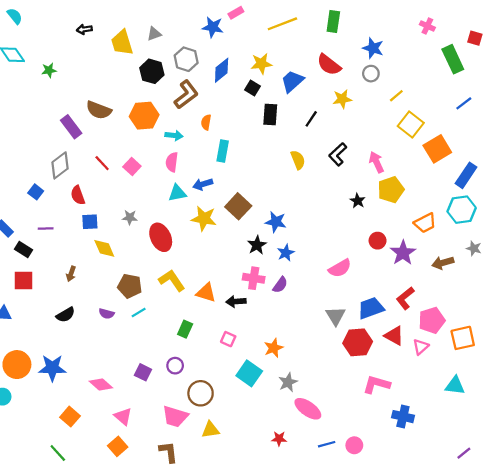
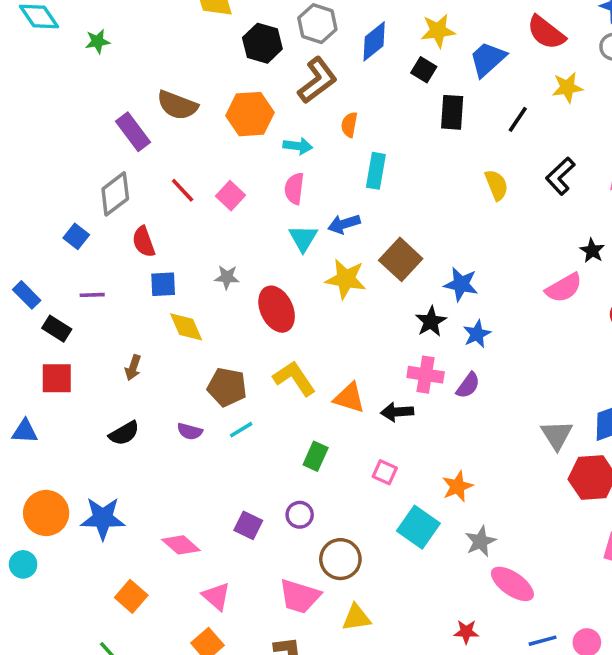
cyan triangle: (177, 193) -> (303, 238), turned -48
pink semicircle: (340, 268) -> (564, 288), moved

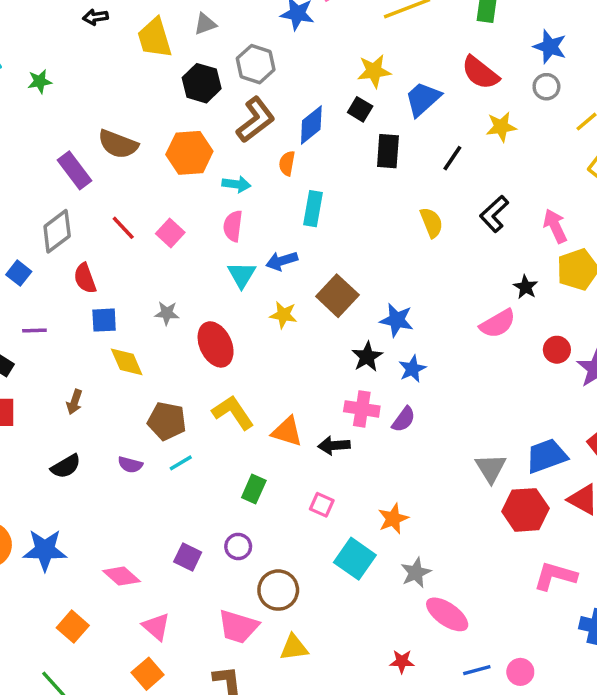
blue diamond: (374, 41) -> (311, 125), moved
yellow star: (346, 279) -> (283, 315), size x0.7

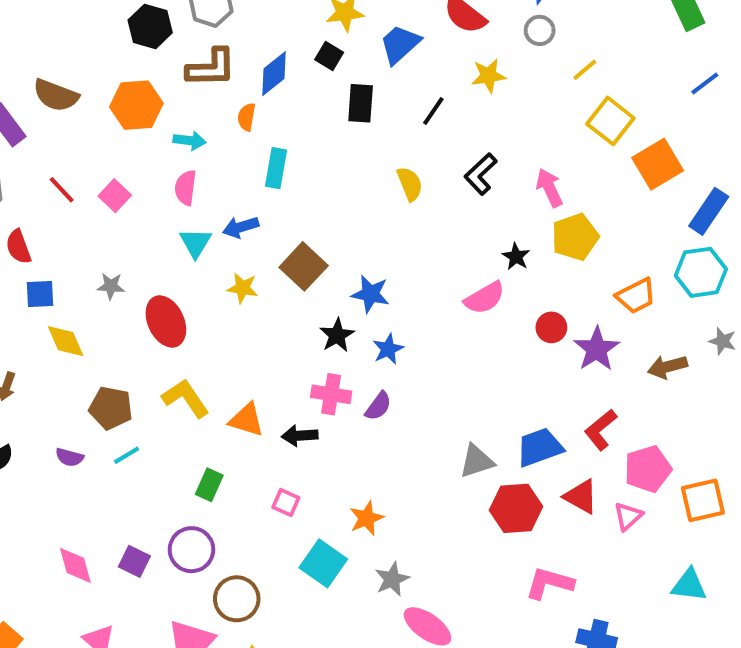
brown L-shape: (256, 120) -> (211, 68), turned 36
gray triangle: (491, 468) -> (477, 461), turned 44
purple circle: (238, 546) -> (191, 550), size x1.5
pink diamond: (121, 576) -> (75, 565), moved, turned 33

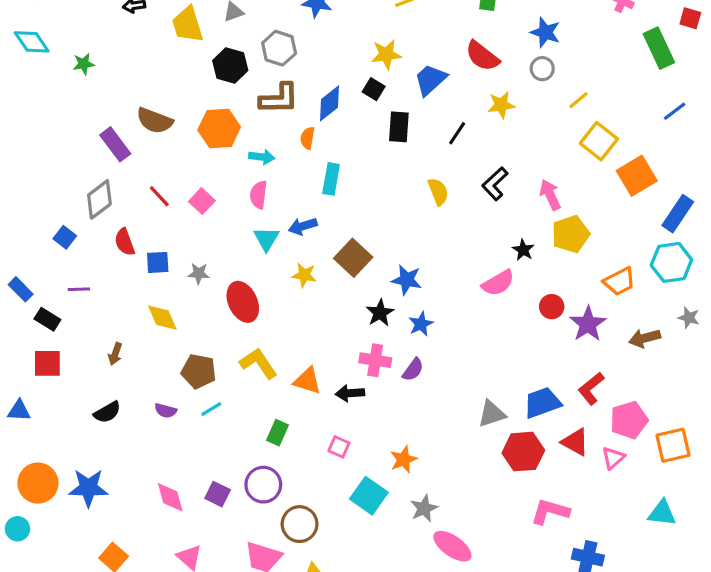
blue square: (40, 294) -> (158, 262), moved

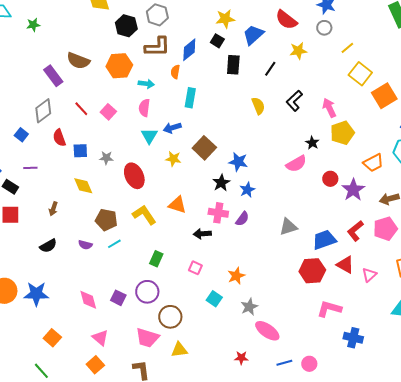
orange triangle: (307, 381) -> (177, 205), moved
gray triangle: (492, 414) -> (288, 227), moved
pink pentagon: (629, 420) -> (385, 229), moved
cyan square: (369, 496) -> (214, 299), size x0.7

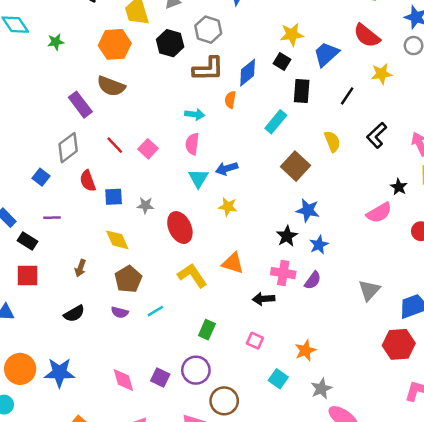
orange hexagon: (119, 66) -> (115, 44), moved
cyan rectangle: (190, 98) -> (276, 122), moved, turned 30
brown square: (204, 148) -> (295, 166), moved
brown pentagon: (106, 220) -> (128, 279), moved, turned 30
gray triangle: (288, 227) -> (369, 290), turned -30

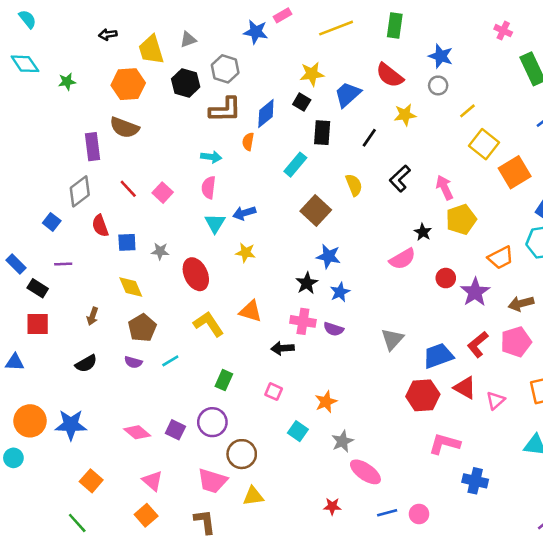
purple rectangle: (80, 105) -> (92, 147), turned 30
purple semicircle: (313, 280) -> (334, 329), turned 72
pink diamond: (123, 380) -> (137, 432), turned -35

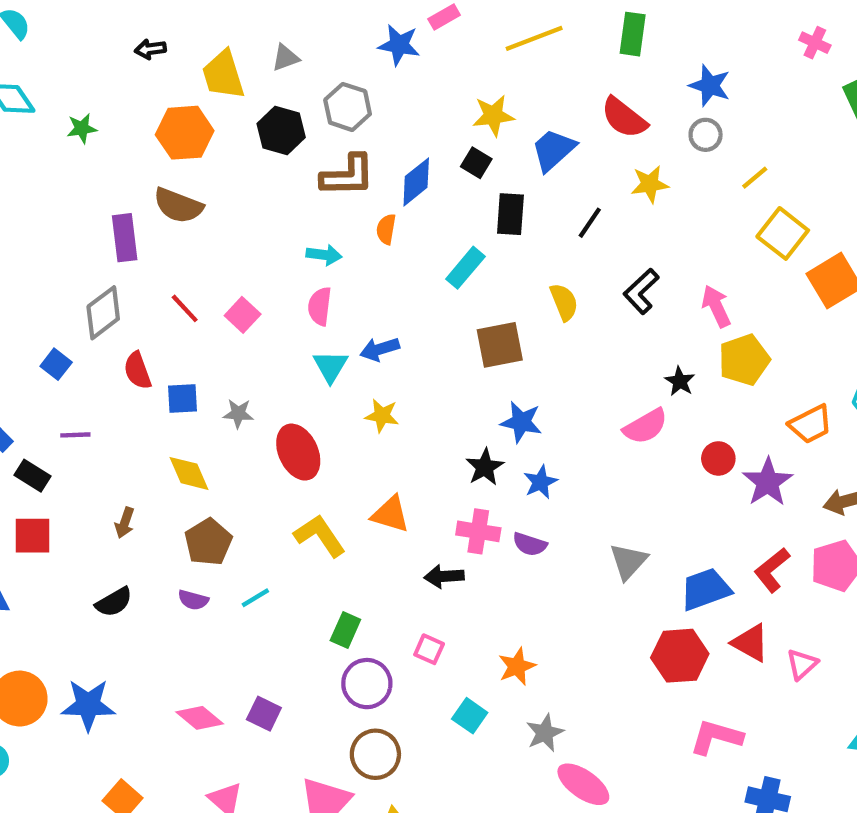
brown square: (316, 210) -> (500, 345), turned 36
purple circle: (212, 422) -> (367, 684), moved

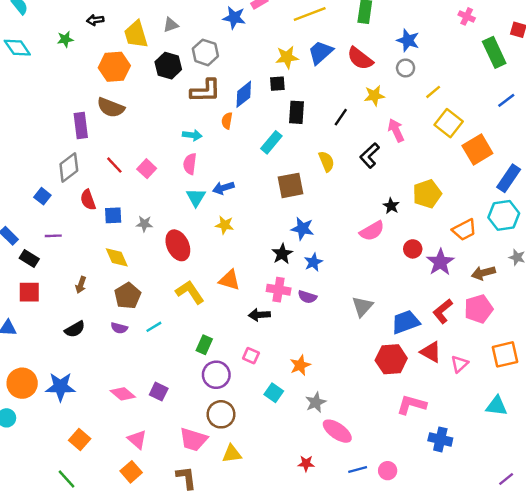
green star: (82, 128) -> (65, 39), moved
blue trapezoid: (553, 150) -> (320, 52), moved
black square: (476, 163) -> (277, 84), turned -35
pink arrow: (716, 306) -> (396, 130), moved

